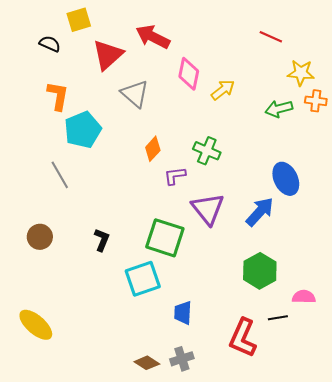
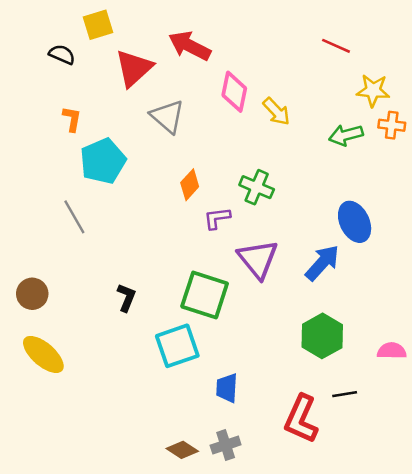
yellow arrow: (223, 90) -> (276, 112), turned 85
orange L-shape: (58, 96) -> (72, 119), size x0.7
brown circle: (40, 237) -> (32, 294), moved
pink semicircle: (304, 297) -> (392, 351), moved
yellow ellipse: (36, 325) -> (43, 354), moved

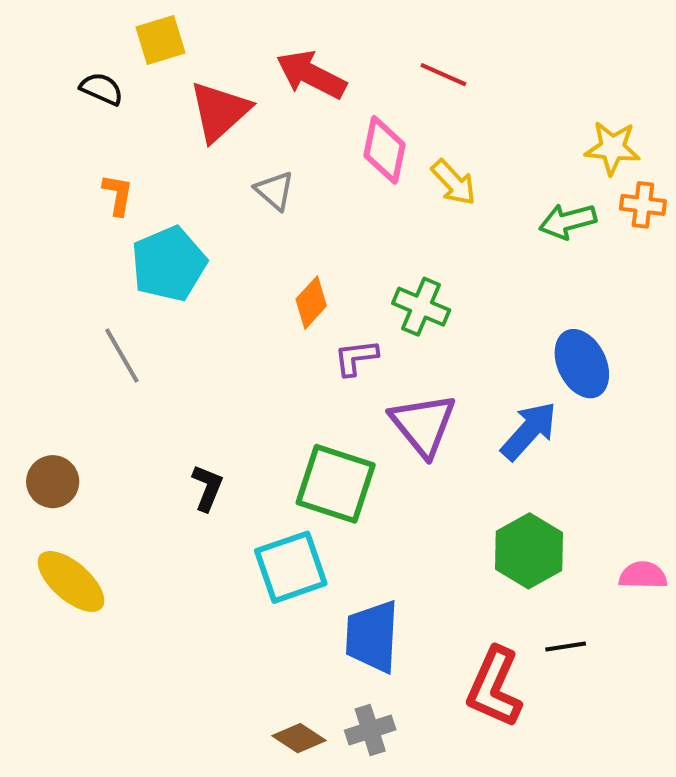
red line: (336, 46) -> (443, 75), moved
gray triangle: (167, 116) -> (275, 191), size x0.7
blue trapezoid: (227, 388) -> (372, 636), size x1.5

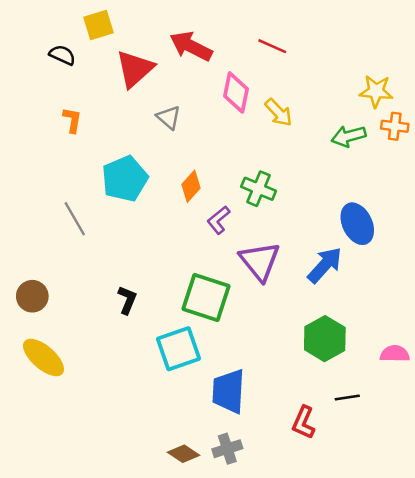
cyan pentagon: (169, 264) -> (125, 179), moved
purple L-shape: (356, 358) -> (219, 220), turned -32
red L-shape: (494, 687) -> (304, 422), size x0.7

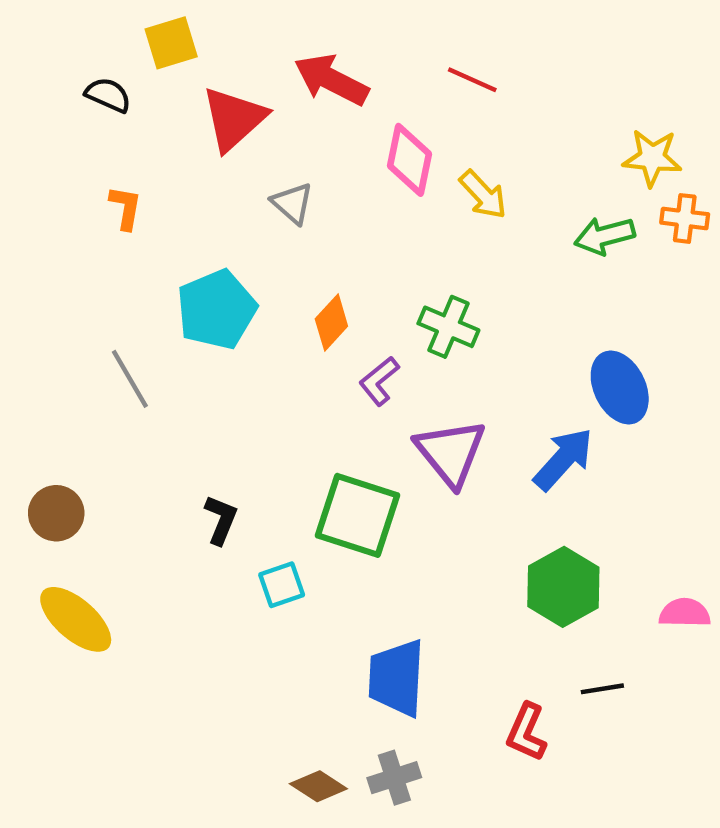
cyan square: (179, 349) -> (282, 585), moved, size x0.6

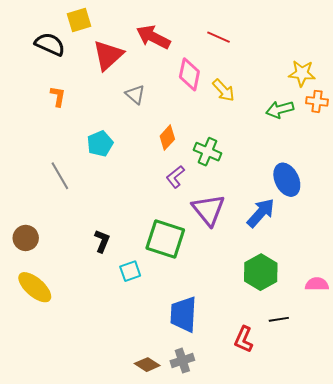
black semicircle: (108, 95) -> (50, 44), size x1.4
cyan pentagon: (217, 309) -> (100, 144), size x0.7
orange diamond: (331, 322) -> (167, 138), moved

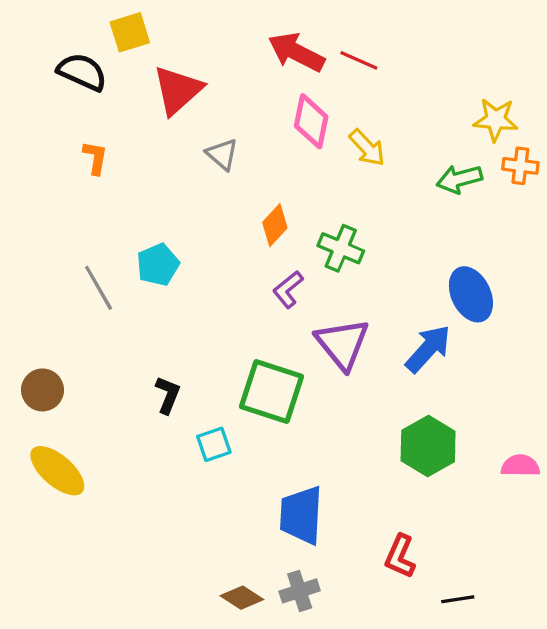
red arrow: (153, 37) -> (296, 52), moved
cyan pentagon: (100, 144) -> (158, 265), moved
black line: (279, 319) -> (458, 599), moved

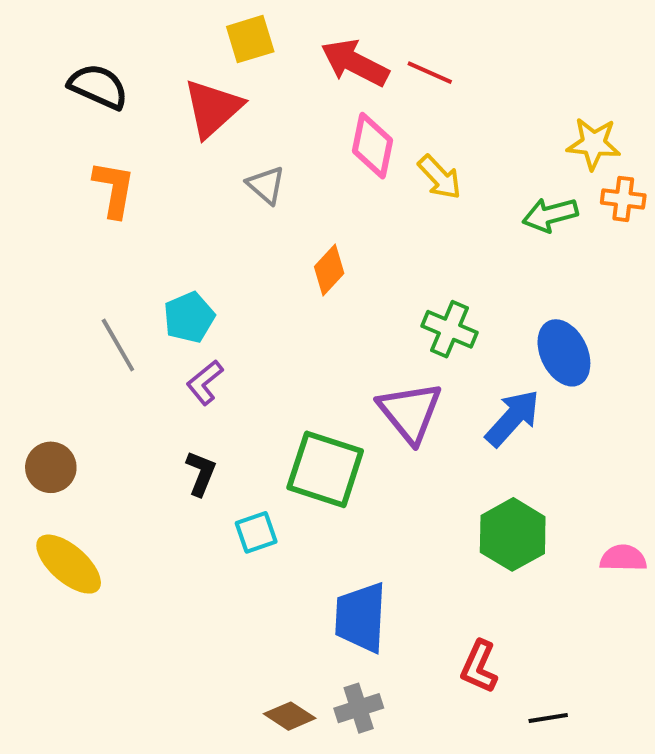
yellow square: (130, 32) -> (250, 39), moved
orange L-shape: (95, 158) -> (114, 189), size x1.4
green cross: (341, 248) -> (450, 329), moved
purple L-shape: (288, 289) -> (205, 382), moved

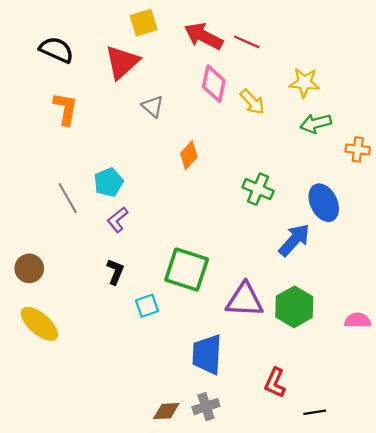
yellow star: (594, 144) -> (304, 83), moved
orange cross: (623, 199) -> (358, 149), moved
purple triangle: (410, 412) -> (244, 300), moved, turned -48
brown diamond: (290, 716) -> (166, 411), turned -36

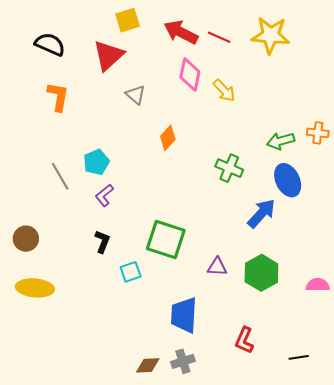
yellow star: (304, 83) -> (271, 35), moved, size x1.4
green arrow: (316, 123) -> (281, 141), moved
purple triangle: (244, 300) -> (217, 267), size x0.6
yellow ellipse: (39, 324) -> (35, 288), turned -36
black line: (315, 412) -> (299, 357), moved

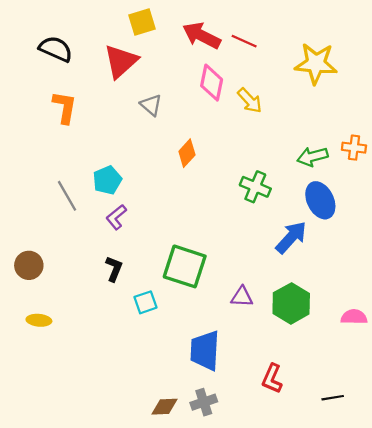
yellow star: (271, 35) -> (316, 63), moved
yellow ellipse: (35, 288) -> (39, 320), size x0.6

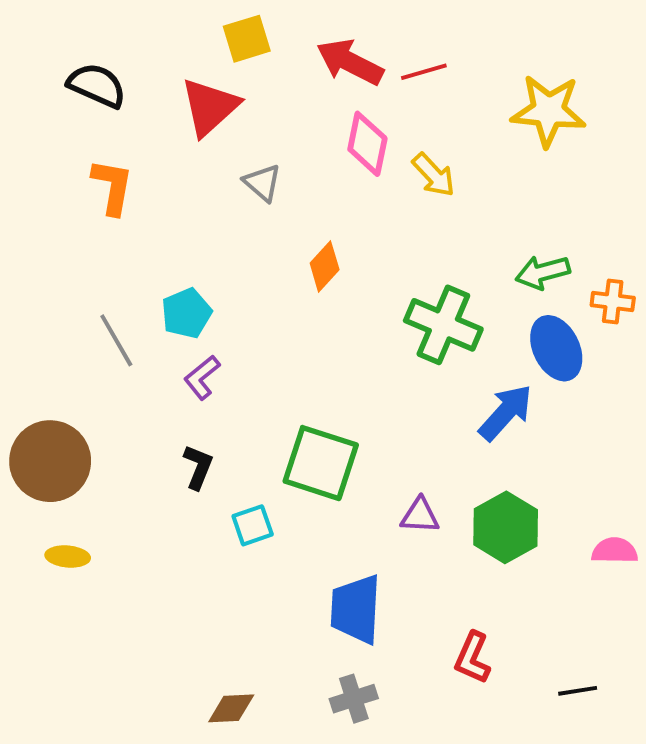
red line: (244, 41) -> (424, 72), turned -40
orange cross: (354, 148) -> (613, 301), moved
green cross: (255, 187) -> (443, 325), size x1.4
brown circle: (29, 265) -> (50, 461), size x1.6
brown diamond: (164, 407) -> (231, 708), moved

